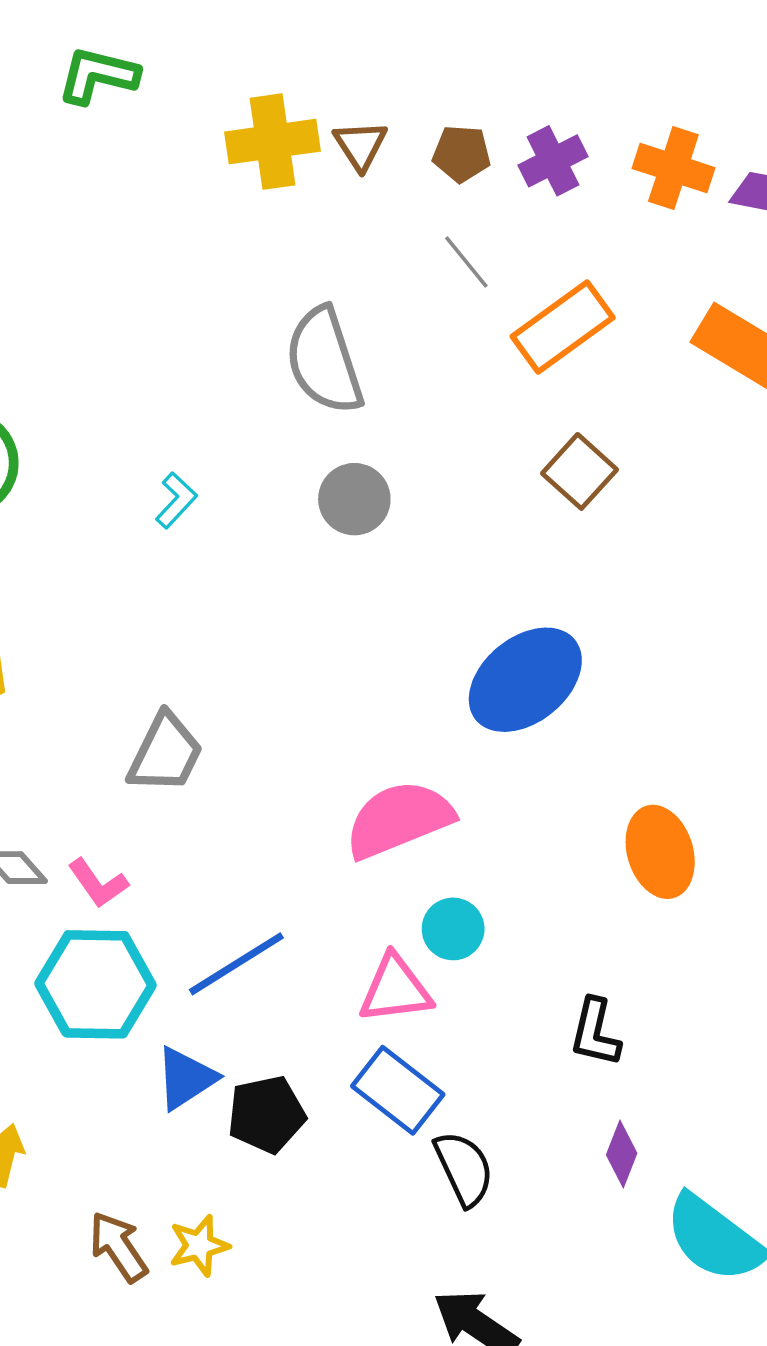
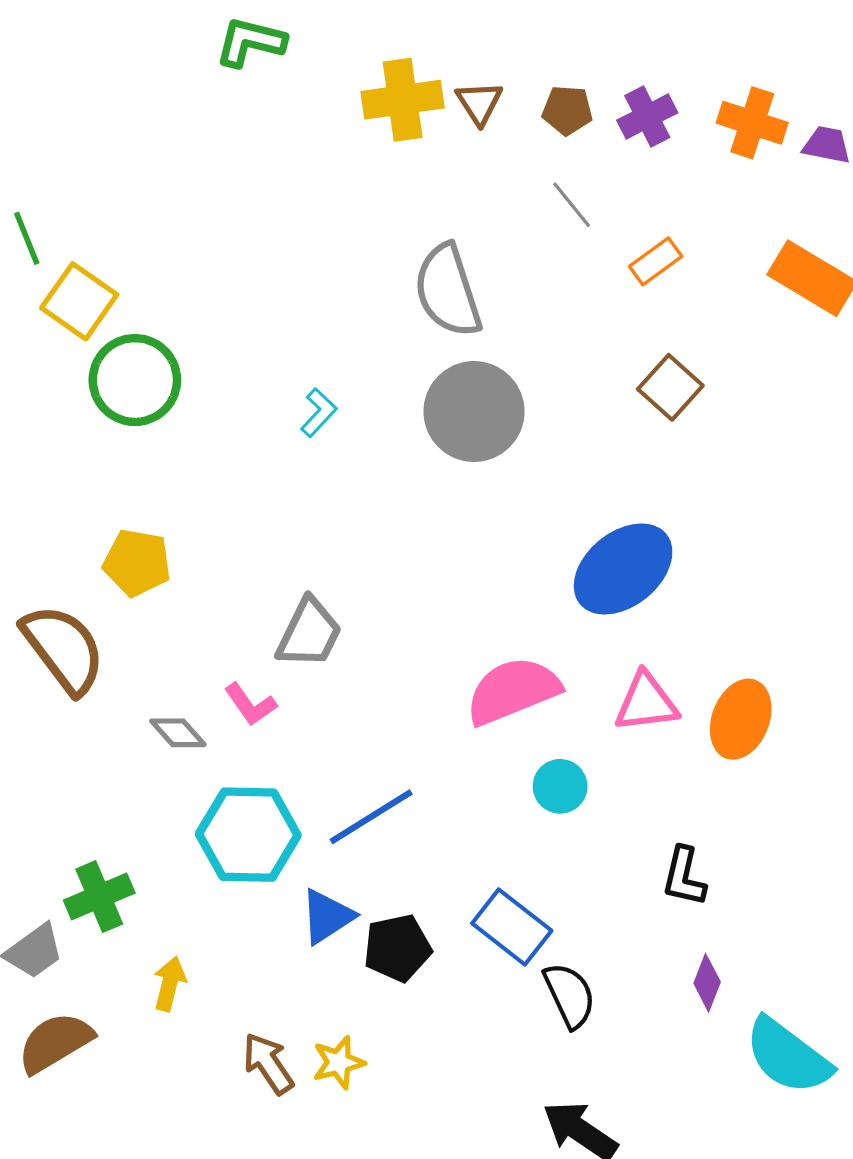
orange rectangle: (563, 327) -> (656, 261), size x0.6
gray circle: (354, 499) -> (474, 412), size x1.6
orange ellipse: (660, 852) -> (741, 719), turned 38
pink L-shape: (98, 883) -> (250, 704), moved
pink triangle: (395, 989) -> (646, 702), moved

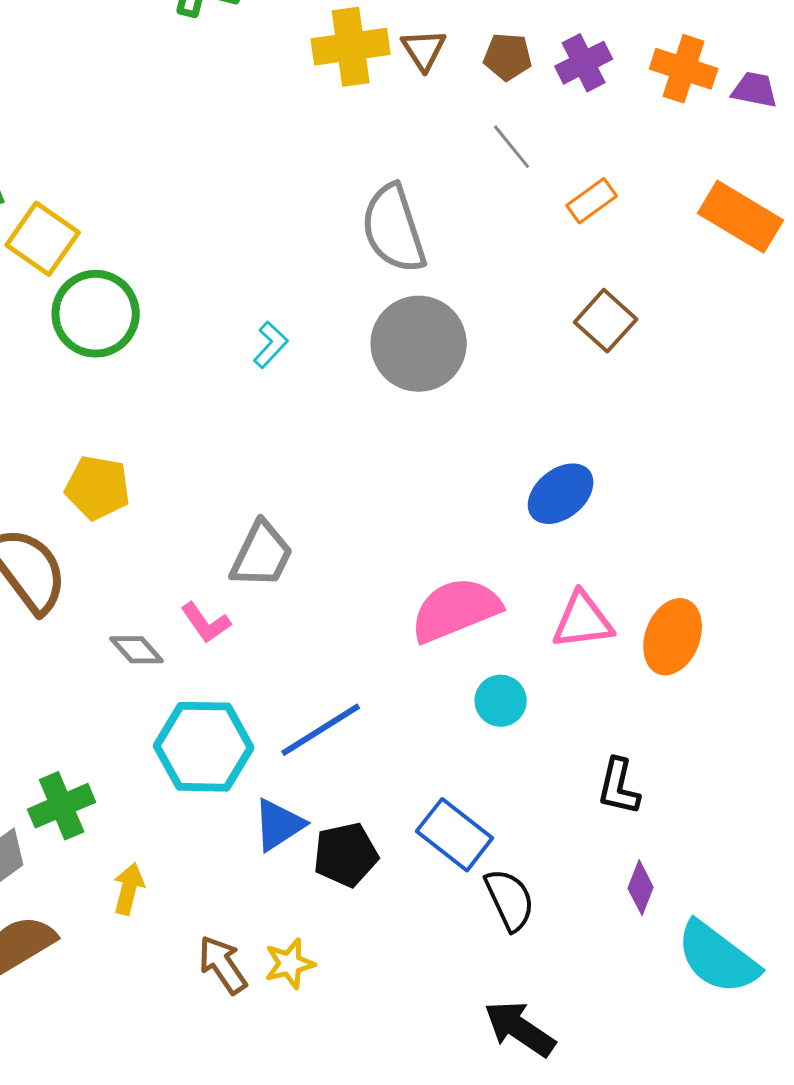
blue ellipse: (623, 569) -> (561, 494), size x0.7

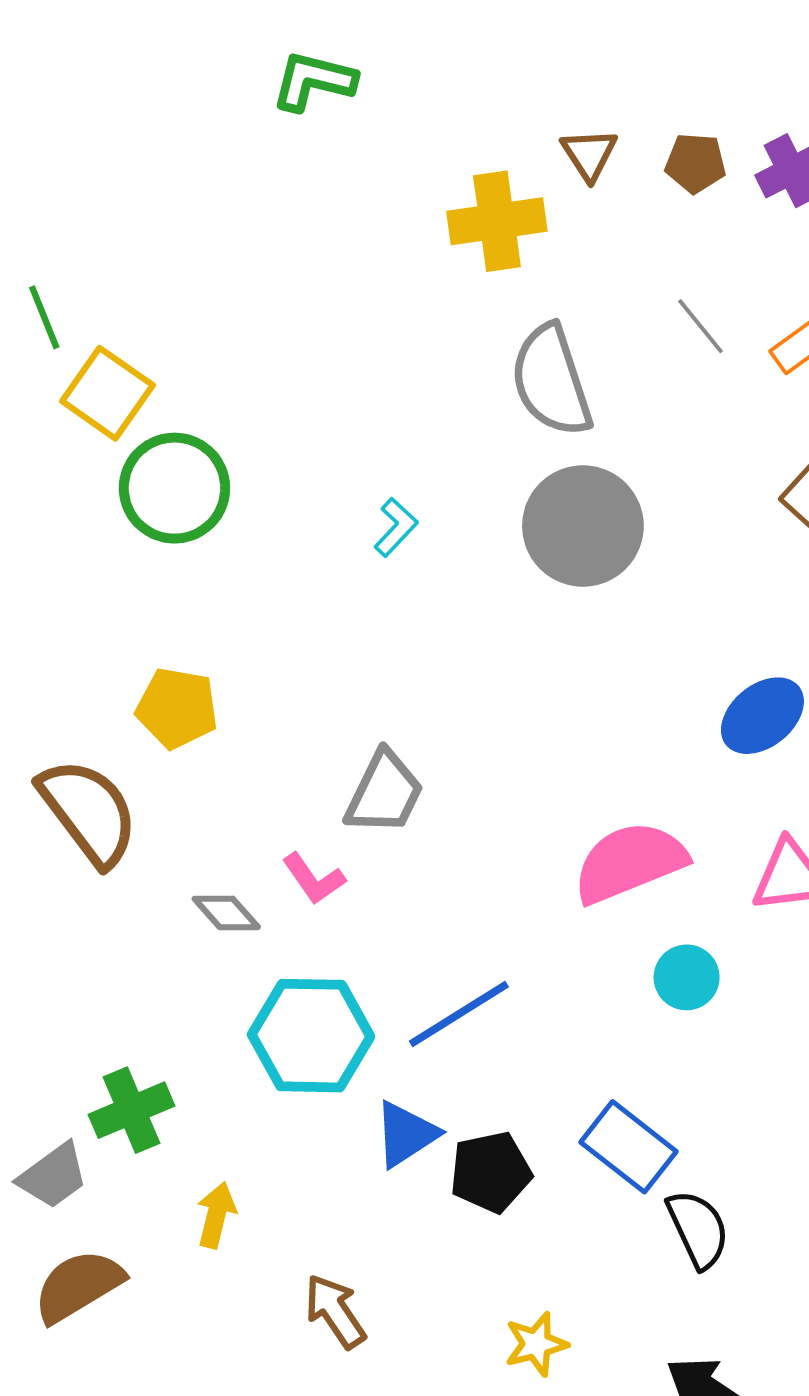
yellow cross: (351, 47) -> (497, 221), moved
gray line: (512, 147) -> (700, 326), moved
yellow star: (290, 964) -> (536, 1344), moved

